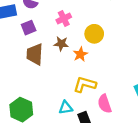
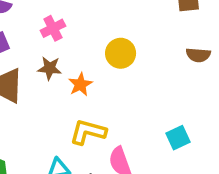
yellow circle: (94, 34) -> (121, 53), moved

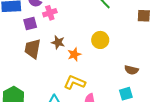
pink cross: (53, 28) -> (50, 13), moved
brown semicircle: (198, 55) -> (131, 70), moved

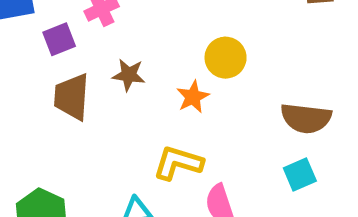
orange star: (74, 54) -> (193, 97), moved
brown semicircle: (131, 70) -> (306, 118), size x1.5

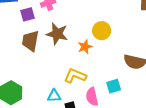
brown star: (129, 75) -> (57, 34), size x1.5
cyan square: (300, 174) -> (114, 86), moved

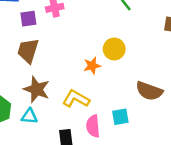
brown star: (57, 34) -> (37, 89), moved
cyan triangle: (54, 96) -> (29, 116), moved

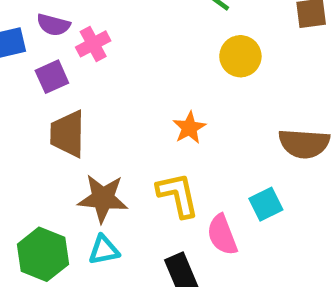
yellow circle: (114, 49) -> (240, 56), moved
yellow L-shape: (76, 99) -> (178, 195), turned 64

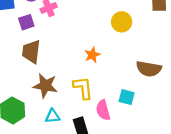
cyan square: (266, 204) -> (127, 97), turned 35
cyan triangle: (104, 250) -> (53, 116), moved

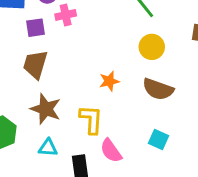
brown semicircle: (149, 69) -> (158, 89), moved
cyan square: (127, 97) -> (159, 139), moved
pink semicircle: (103, 110) -> (111, 151), turned -30

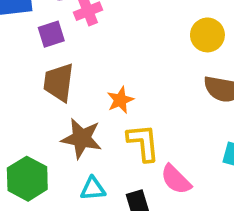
orange star: (109, 81) -> (120, 100), moved

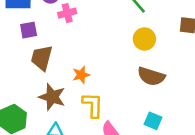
purple square: (51, 34) -> (29, 30), moved

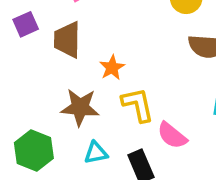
brown trapezoid: (42, 58) -> (67, 40), moved

